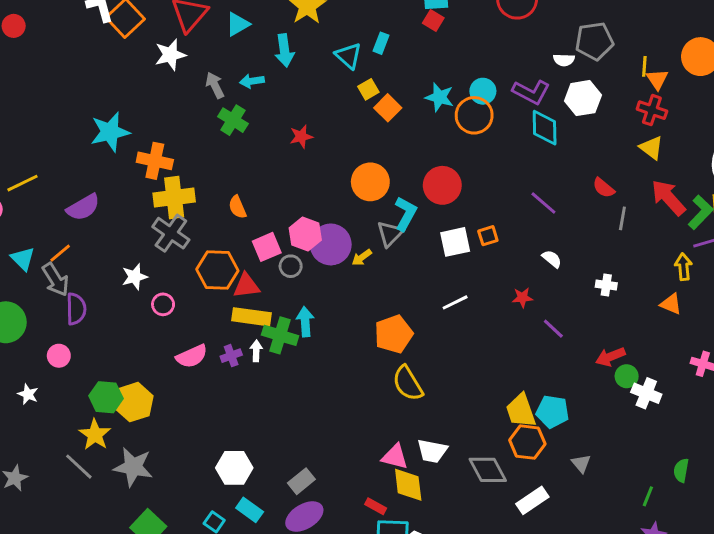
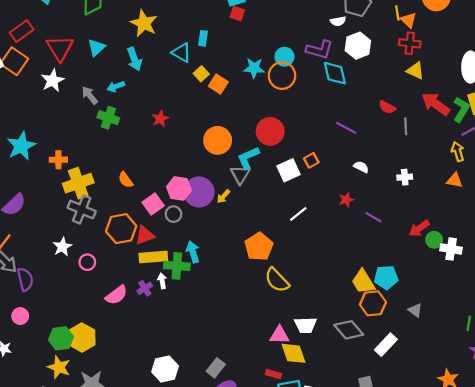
orange cross: (155, 161) -> (58, 160), size x0.7
cyan L-shape: (406, 214) -> (248, 158), turned -130

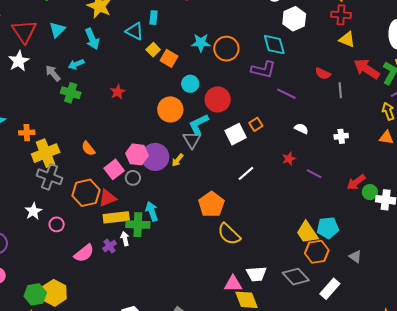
purple L-shape: (319, 50) -> (263, 70), moved
cyan circle: (284, 57) -> (190, 84), moved

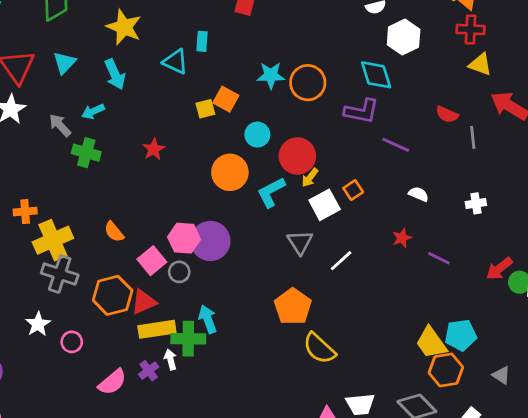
yellow square: (153, 50) -> (205, 109), moved, turned 32
gray triangle: (192, 140) -> (300, 242), moved
yellow arrow: (178, 160) -> (310, 178), moved

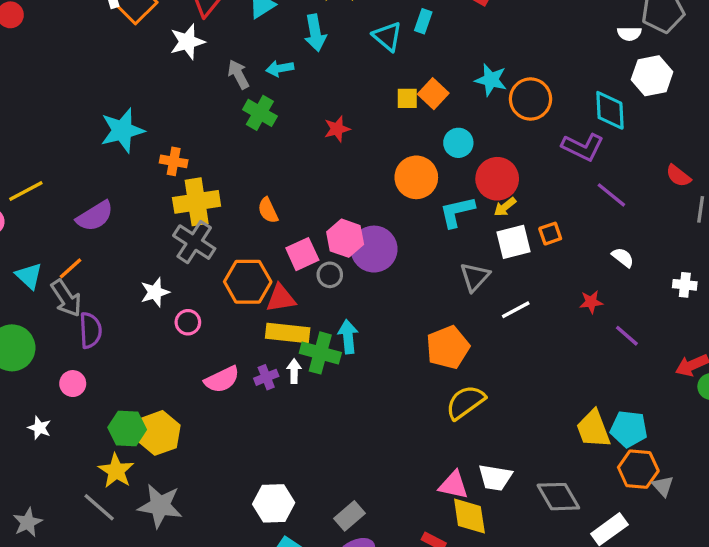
yellow semicircle: (319, 348) -> (465, 402), turned 87
orange hexagon: (446, 370) -> (638, 469), moved

